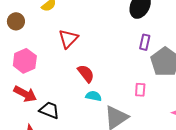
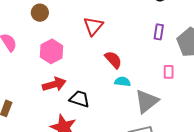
purple rectangle: (145, 42) -> (159, 32), moved
red arrow: (25, 94) -> (54, 84), turned -40

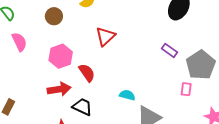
purple rectangle: (159, 32) -> (170, 50), turned -70
red semicircle: (113, 60) -> (87, 73), moved
pink rectangle: (169, 72) -> (186, 89), moved

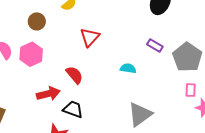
pink hexagon: (61, 56) -> (31, 54), moved
pink rectangle: (186, 89) -> (191, 90), moved
cyan semicircle: (127, 95) -> (128, 68), moved

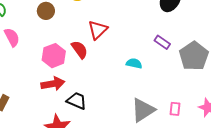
pink hexagon: (31, 54) -> (54, 56), moved
red semicircle: (74, 75) -> (80, 50), moved
pink rectangle: (191, 90) -> (175, 109), moved

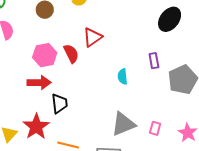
purple rectangle: (162, 42) -> (154, 61), turned 35
cyan semicircle: (134, 63) -> (123, 77), turned -119
black trapezoid: (77, 101) -> (59, 103), turned 50

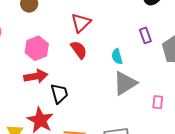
red semicircle: (71, 54) -> (79, 50), moved
gray triangle: (123, 124) -> (125, 83), moved

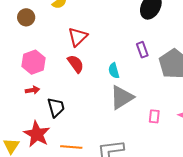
red arrow: (36, 76) -> (32, 90), size x0.6

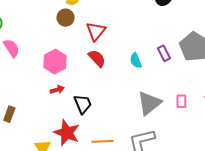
brown circle: (26, 17) -> (66, 18), moved
purple rectangle: (142, 50) -> (164, 53), moved
gray triangle: (122, 97) -> (149, 103), moved

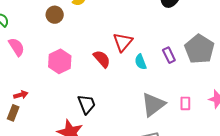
brown circle: (66, 18) -> (55, 15), moved
red triangle: (96, 31) -> (123, 42), moved
red arrow: (57, 90) -> (21, 95), moved

